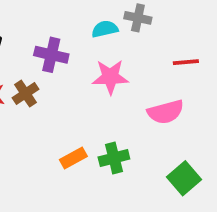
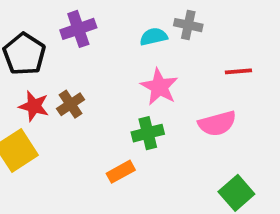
purple cross: (51, 55) -> (78, 29), moved, turned -32
pink star: (110, 77) -> (159, 87), turned 30
green cross: (114, 158) -> (148, 133), moved

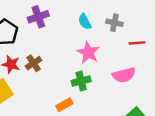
gray cross: (188, 25) -> (114, 23), moved
cyan semicircle: (154, 37) -> (85, 22), turned -105

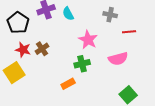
cyan semicircle: (85, 22) -> (68, 14), moved

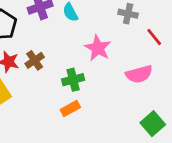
red line: (129, 32) -> (154, 37), turned 56
green cross: (82, 64) -> (73, 80), moved

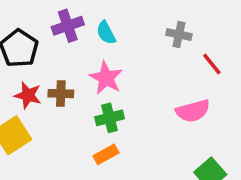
pink star: (98, 48) -> (106, 78), moved
brown cross: (35, 60) -> (61, 94), turned 36

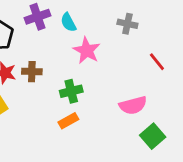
red line: (212, 64) -> (157, 62), moved
pink star: (106, 78) -> (87, 50), moved
pink semicircle: (193, 111) -> (133, 105), moved

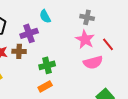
purple cross: (37, 17) -> (29, 33), moved
pink star: (87, 50) -> (85, 39), moved
pink semicircle: (133, 105) -> (93, 62), moved

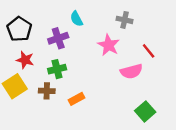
pink star: (85, 39) -> (109, 45), moved
brown cross: (19, 51) -> (47, 91), moved
green cross: (47, 65) -> (57, 69), moved

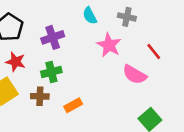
cyan semicircle: (77, 19) -> (90, 16), moved
pink semicircle: (131, 71) -> (135, 75), turned 45

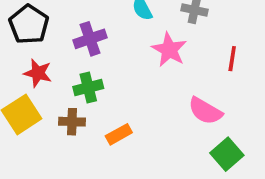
red line: (154, 51) -> (232, 59), turned 48
pink semicircle: (135, 75) -> (205, 111), moved

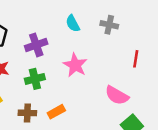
pink star: (169, 50) -> (75, 65), moved
brown cross: (72, 122) -> (27, 113), moved

